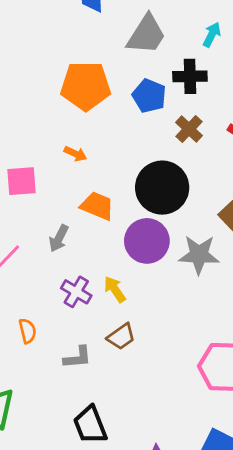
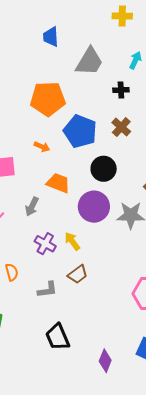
black cross: (190, 76) -> (121, 90), size x0.7
blue pentagon: (149, 96) -> (80, 131), moved, size x1.4
black circle: (162, 188) -> (104, 169), size x0.7

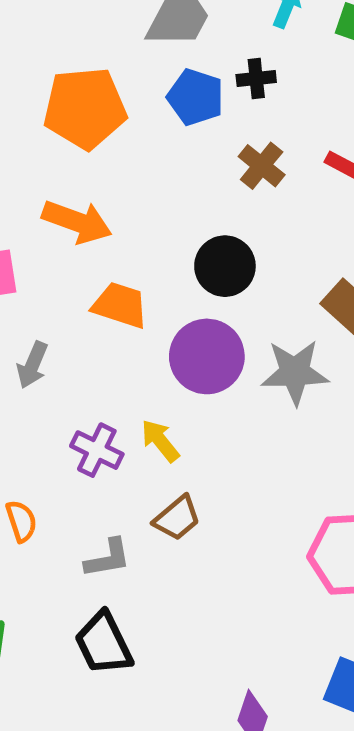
blue pentagon: (80, 131) -> (195, 97), moved, size x0.7
orange arrow: (42, 147) -> (77, 222), size x1.8
gray arrow: (32, 206) -> (32, 365), moved
black trapezoid: (58, 337) -> (104, 643), moved

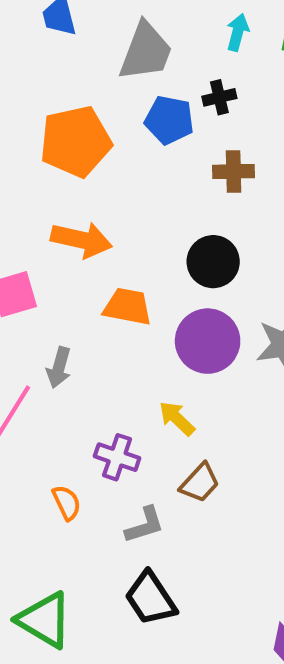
brown cross: (262, 166) -> (234, 171), turned -33
purple cross: (97, 450) -> (117, 457), moved

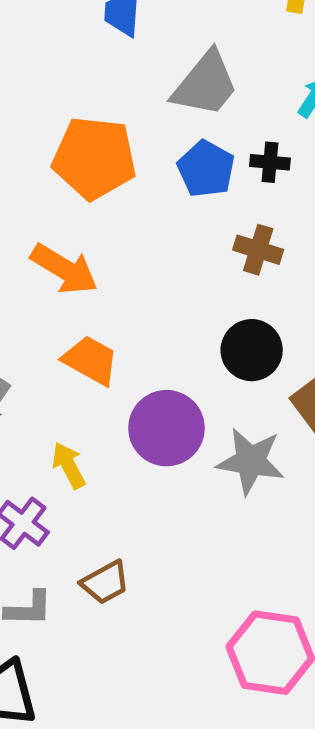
black circle: (213, 262) -> (252, 350), moved
yellow arrow: (177, 418) -> (69, 465), moved

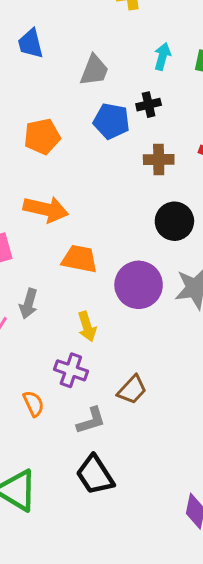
gray trapezoid: (205, 84) -> (94, 70), size x0.7
orange pentagon: (94, 158) -> (42, 137), size x0.7
yellow arrow: (69, 465) -> (87, 327), turned -152

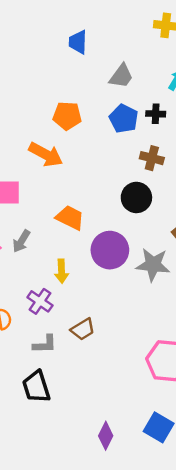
orange arrow: (46, 209) -> (46, 154), moved
black circle: (174, 221) -> (136, 197), moved

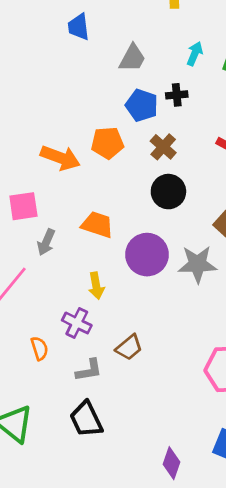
orange pentagon: (67, 116) -> (107, 143), moved
brown cross: (152, 158) -> (163, 147), moved, turned 35
gray arrow: (21, 241) -> (46, 242), moved

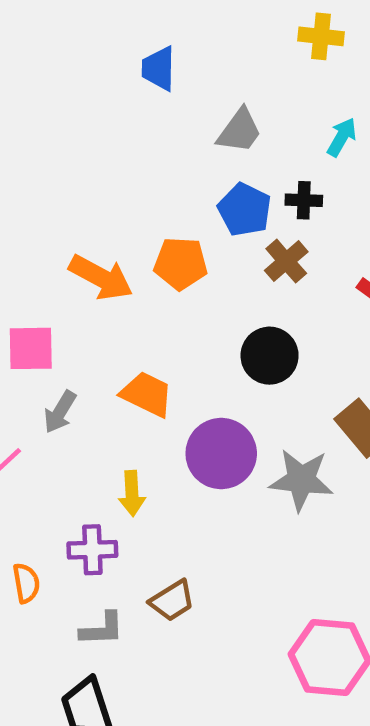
brown cross: (163, 147) -> (286, 261), moved
purple cross: (77, 323) -> (92, 550), turned -36

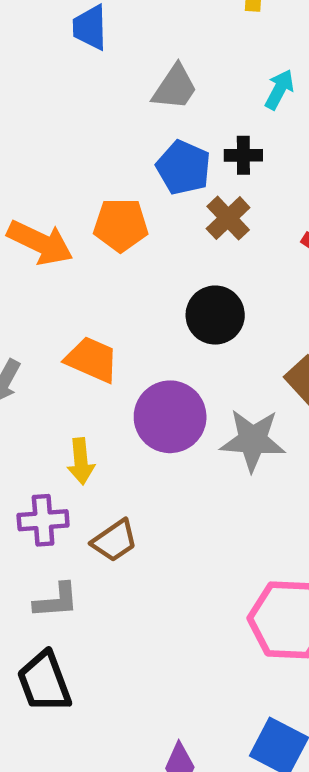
brown trapezoid: (172, 601) -> (115, 541), moved

